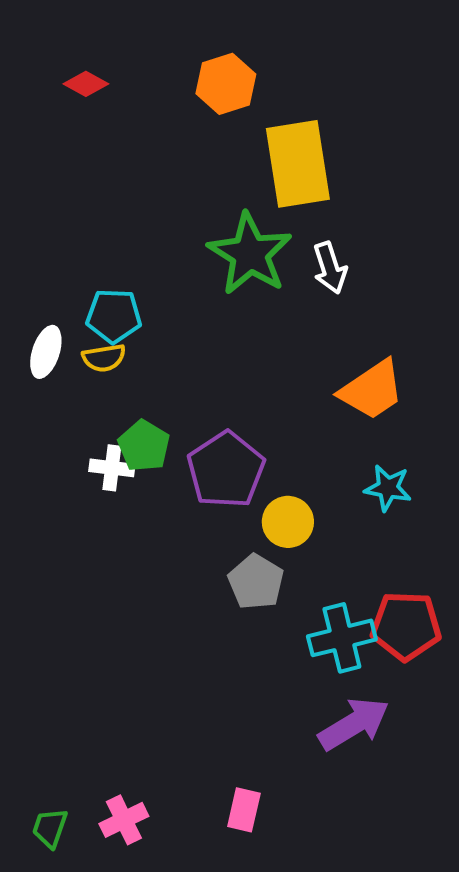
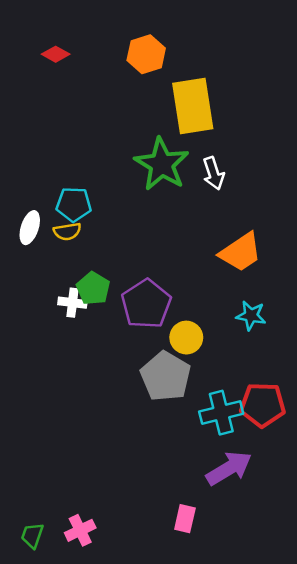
gray pentagon: (256, 582) -> (166, 376), size x1.4
pink rectangle: (244, 810) -> (185, 519), moved

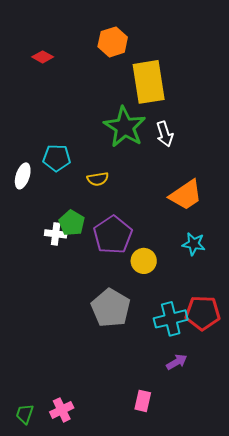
red diamond: (56, 54) -> (43, 57), moved
yellow semicircle: (67, 231) -> (98, 179), moved
gray pentagon: (166, 376) -> (111, 308), moved
purple arrow: (229, 468) -> (177, 362), size x0.6

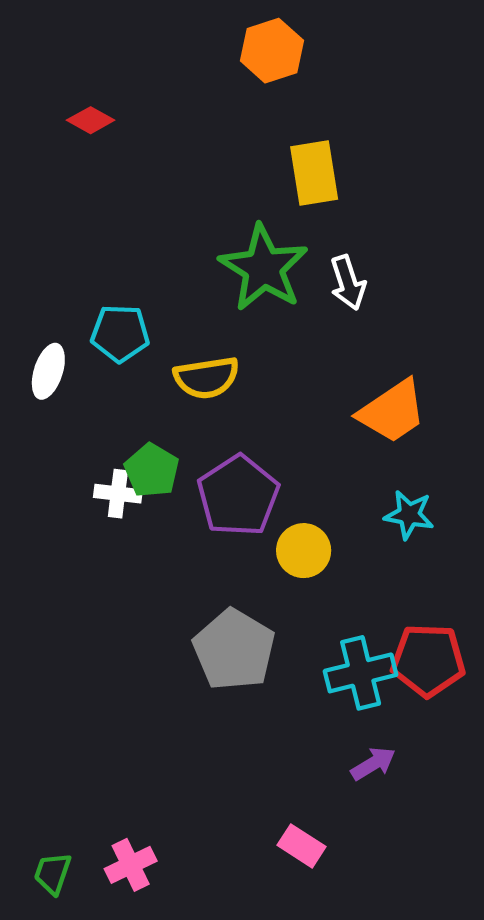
orange hexagon: (113, 42) -> (272, 51), moved
yellow rectangle: (149, 82) -> (314, 173), size x0.7
yellow semicircle: (98, 179) -> (207, 378), size x1.4
pink rectangle: (143, 401) -> (301, 846), turned -70

